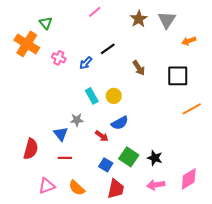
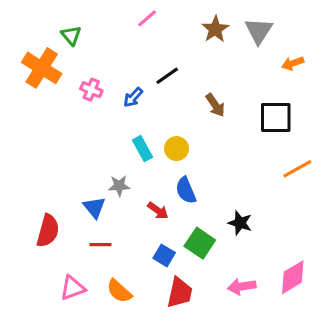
blue semicircle: (120, 123) -> (186, 190), turned 96
black star: (155, 158) -> (240, 223), moved

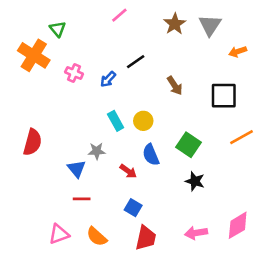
red semicircle: (48, 231) -> (32, 142), moved
green square: (200, 243) -> (189, 145), moved

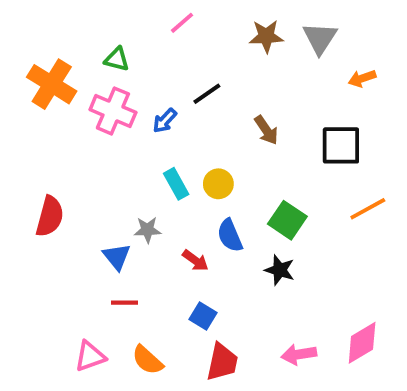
brown star: (175, 24) -> (266, 36), turned 30
green triangle: (58, 29) -> (117, 59), moved, turned -36
pink cross: (74, 73) -> (113, 111), size x1.6
black star: (195, 181) -> (280, 270), moved

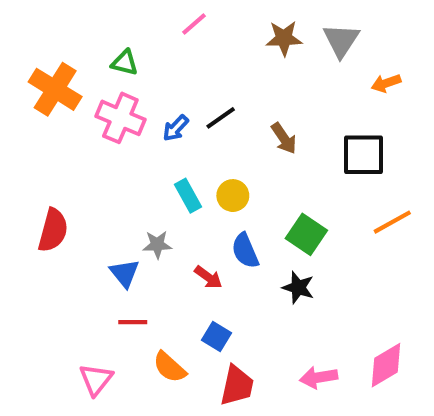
black line: (207, 94) -> (221, 118), moved
pink triangle: (90, 356) -> (96, 379), turned -32
orange semicircle: (147, 360) -> (170, 367), moved

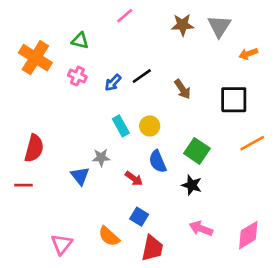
pink cross: (120, 118) -> (77, 76), size x0.6
red line: (133, 322) -> (24, 185), moved
pink arrow: (319, 377) -> (201, 228), moved, turned 30

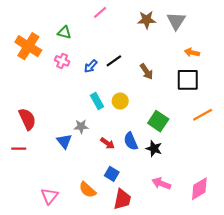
orange arrow: (248, 54) -> (192, 53), moved, turned 32
red semicircle: (34, 148) -> (27, 119), turned -40
blue semicircle: (158, 161) -> (131, 141), moved

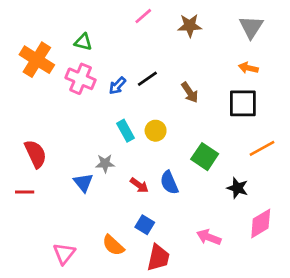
pink line: (100, 12) -> (143, 16), moved
gray triangle: (176, 21) -> (251, 27), moved
pink cross: (62, 61) -> (81, 79), size x1.5
black star: (154, 149) -> (237, 188), moved
pink diamond: (199, 189) -> (261, 223), moved

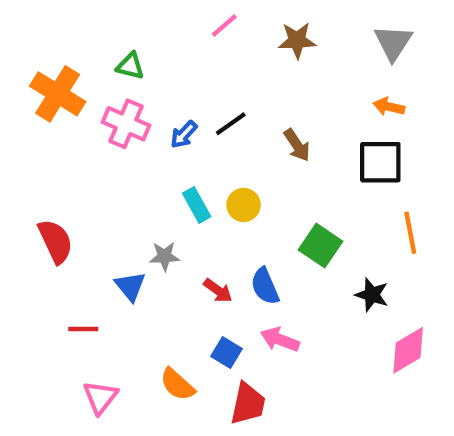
orange line: (262, 148) -> (410, 233), turned -72
red line: (25, 192) -> (83, 329), moved
pink arrow: (209, 237) -> (280, 340), moved

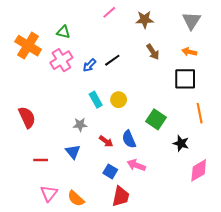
pink cross: (126, 124) -> (61, 60), turned 35
brown arrow: (297, 145) -> (153, 52), moved
blue triangle: (130, 286) -> (73, 152), moved
orange semicircle: (177, 384) -> (76, 198), moved

